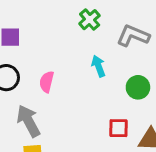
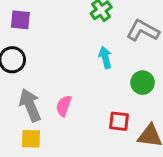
pink semicircle: (47, 82) -> (64, 106), moved

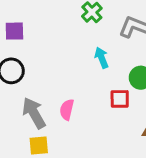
red square: (119, 121) -> (120, 99), moved

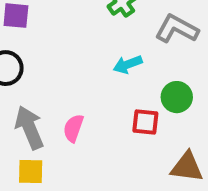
cyan arrow: (102, 58) -> (128, 64), turned -96

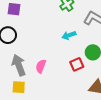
red square: (145, 122) -> (77, 64), turned -32

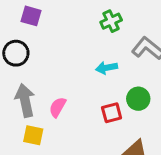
yellow square: (19, 87) -> (33, 135), moved

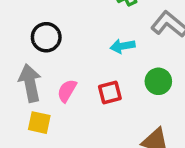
black circle: (16, 53) -> (46, 37), moved
red square: (112, 113) -> (110, 92), moved

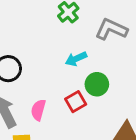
green circle: (158, 81) -> (97, 84), moved

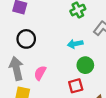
red square: (76, 102) -> (76, 86), moved

